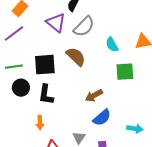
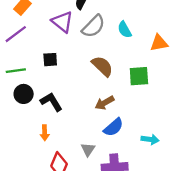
cyan semicircle: (112, 45) -> (125, 30), moved
brown semicircle: (76, 57) -> (102, 66), moved
black square: (45, 65) -> (50, 60), moved, size x0.6
black L-shape: (46, 95) -> (51, 102), turned 140

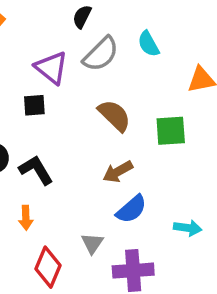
purple triangle: (62, 22) -> (51, 68), moved
cyan semicircle: (125, 30) -> (148, 44), moved

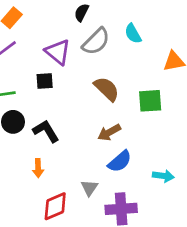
red diamond: (48, 267) -> (55, 206), turned 44

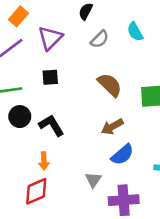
gray semicircle: (96, 41) -> (100, 39), size x0.7
purple triangle: (58, 52) -> (50, 38), moved, turned 36
red diamond: (55, 206) -> (36, 191), moved

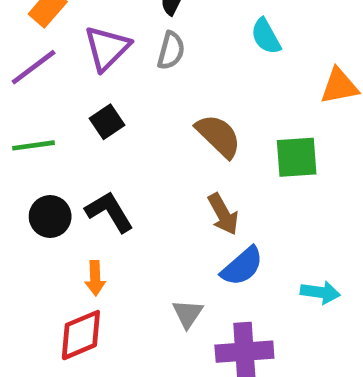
gray semicircle: (100, 39) -> (171, 51), moved, turned -30
black square: (50, 77) -> (107, 122), turned -30
black circle: (20, 117) -> (50, 216), moved
brown arrow: (112, 127) -> (223, 214), turned -90

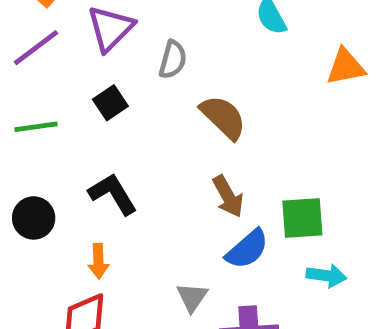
gray semicircle: (171, 51) -> (173, 60), moved
green square: (297, 157) -> (302, 218), moved
black circle: (50, 216) -> (34, 218), moved

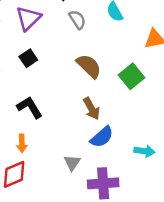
gray semicircle: (173, 60) -> (77, 20), moved, turned -48
green square: (302, 218) -> (131, 76), moved, turned -35

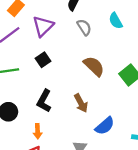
black L-shape: (30, 107) -> (44, 101), turned -120
brown arrow: (92, 109) -> (81, 103), moved

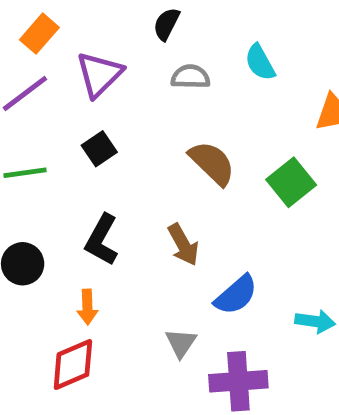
gray semicircle: (84, 27) -> (190, 77), turned -56

